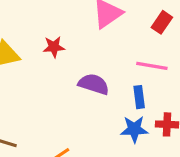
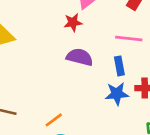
red star: (54, 47) -> (73, 22), moved

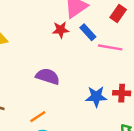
purple semicircle: (80, 57) -> (48, 76), moved
blue rectangle: (119, 66) -> (88, 32), moved, turned -35

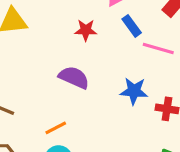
red star: (61, 30) -> (86, 30), moved
blue star: (96, 97) -> (134, 91), moved

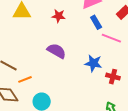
red star: (86, 30) -> (59, 16), moved
orange line: (56, 128) -> (25, 79), moved

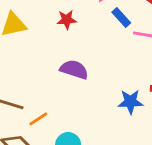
blue star: (93, 63) -> (130, 102), moved

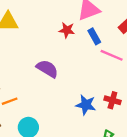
red star: (67, 20) -> (67, 30), moved

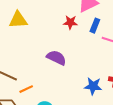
blue rectangle: (94, 36) -> (95, 26), turned 56

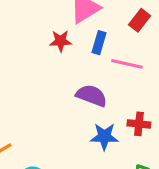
purple semicircle: (56, 58) -> (92, 96), moved

